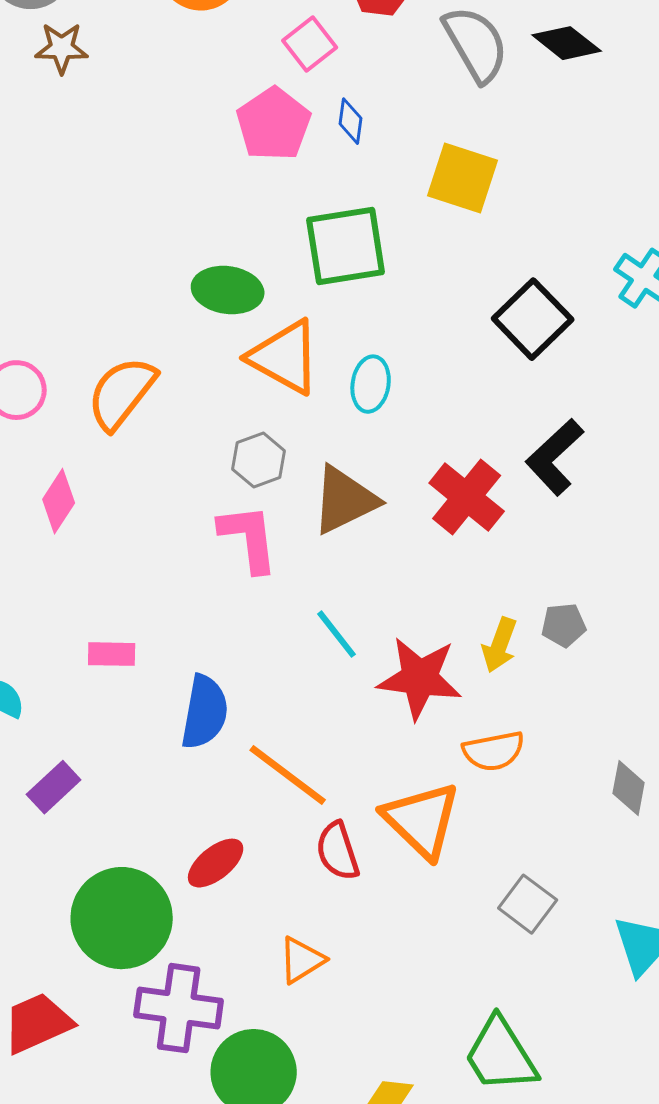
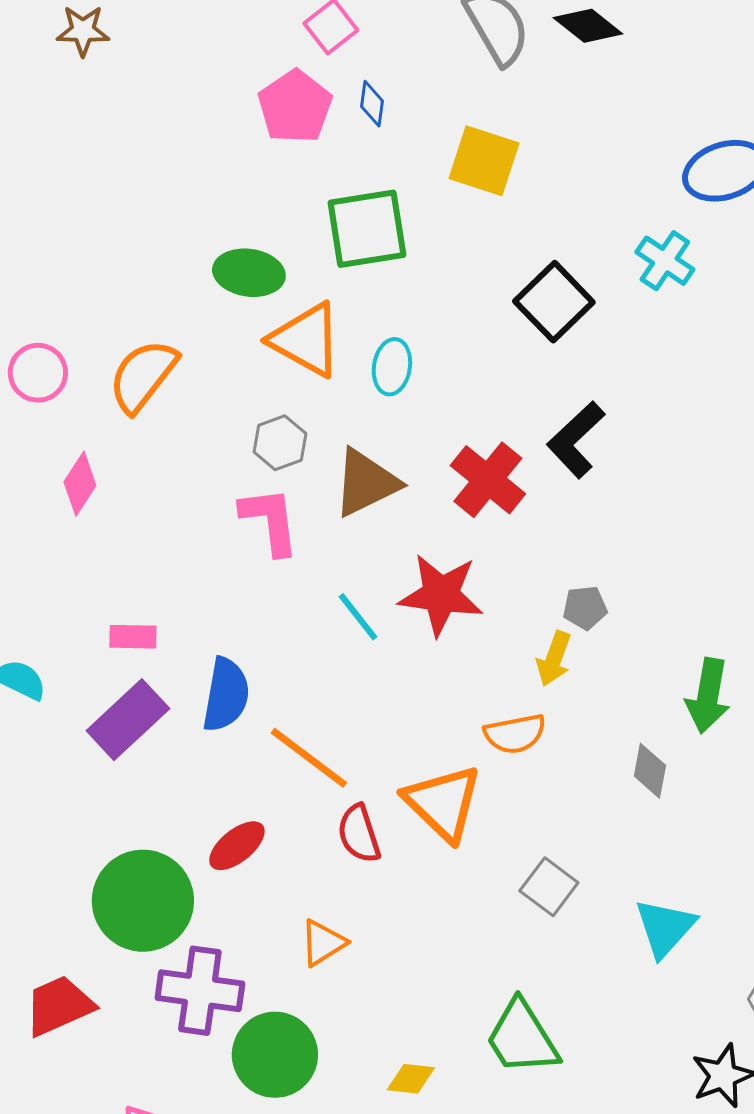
yellow arrow: (500, 645) -> (554, 659), moved
red star: (420, 678) -> (441, 595), moved
purple rectangle: (54, 787) -> (128, 720), moved, size x1.5

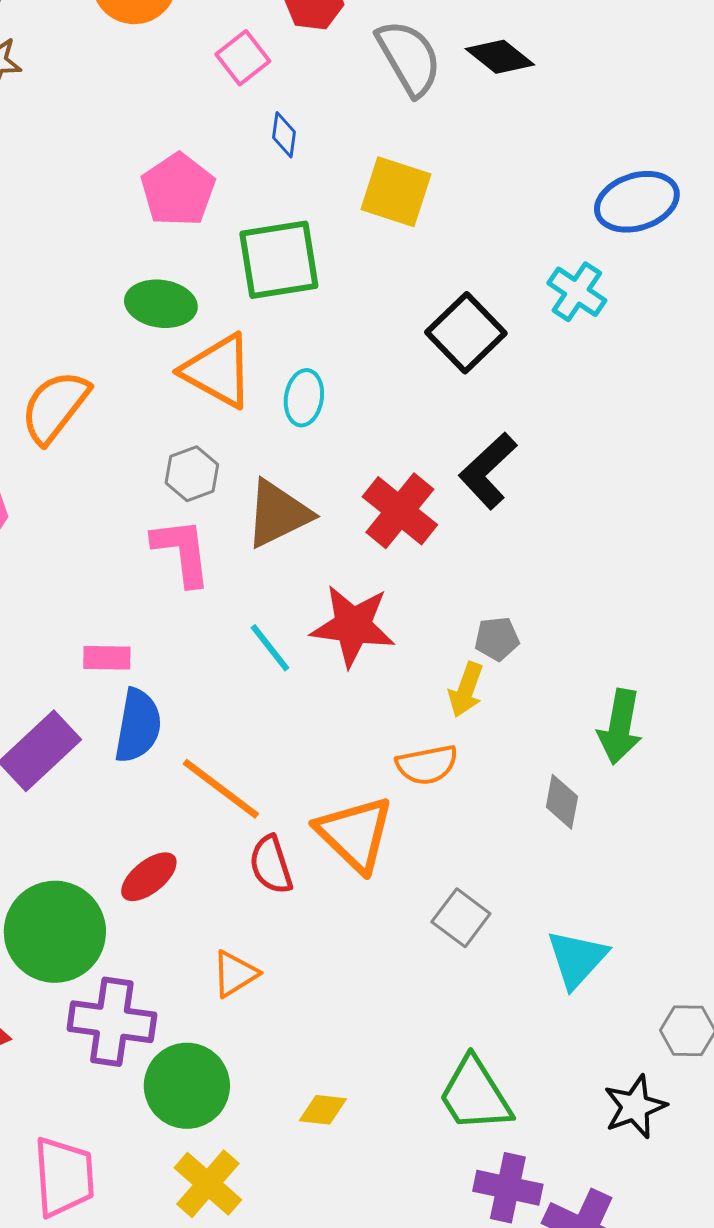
pink pentagon: (295, 107) -> (178, 190), moved
pink rectangle: (133, 637) -> (107, 658), moved
green trapezoid: (522, 1038) -> (475, 1095), moved

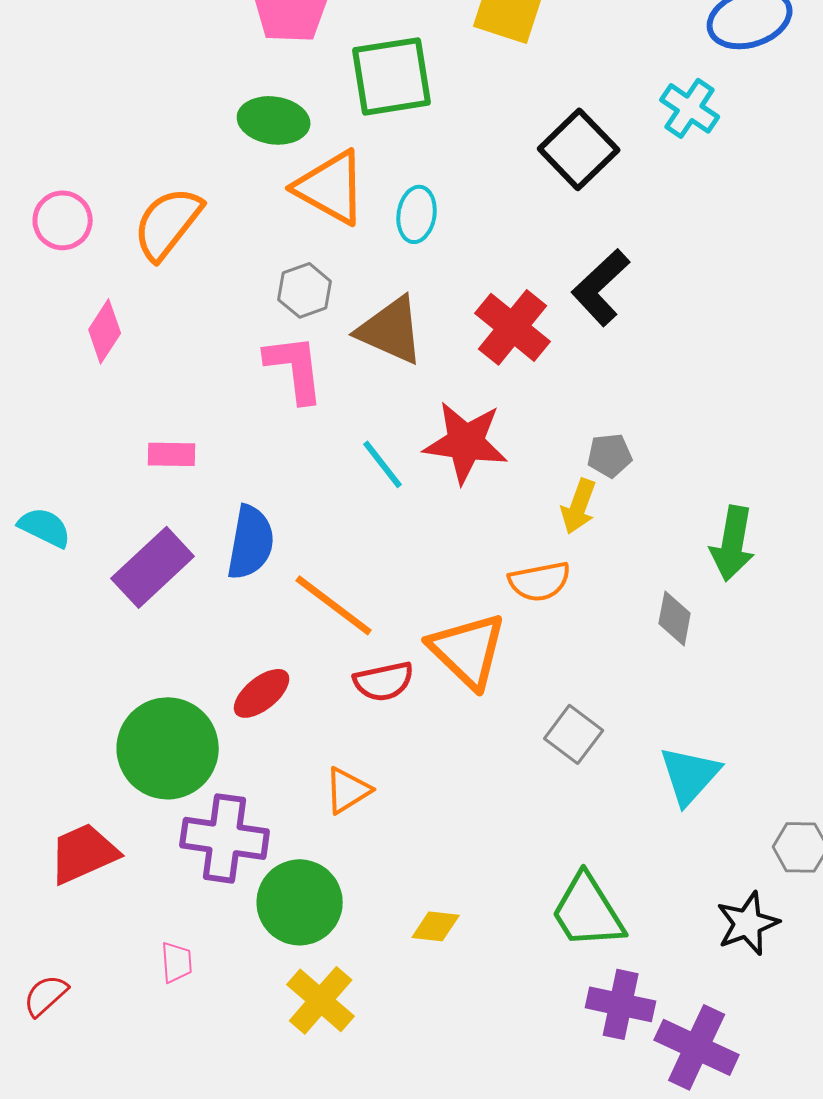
brown triangle: (278, 514) -> (391, 330), turned 50
pink rectangle: (107, 658) -> (172, 454), moved
red semicircle: (271, 865) -> (384, 681), turned -84
pink trapezoid: (64, 1177) -> (177, 962), moved, size x0.5

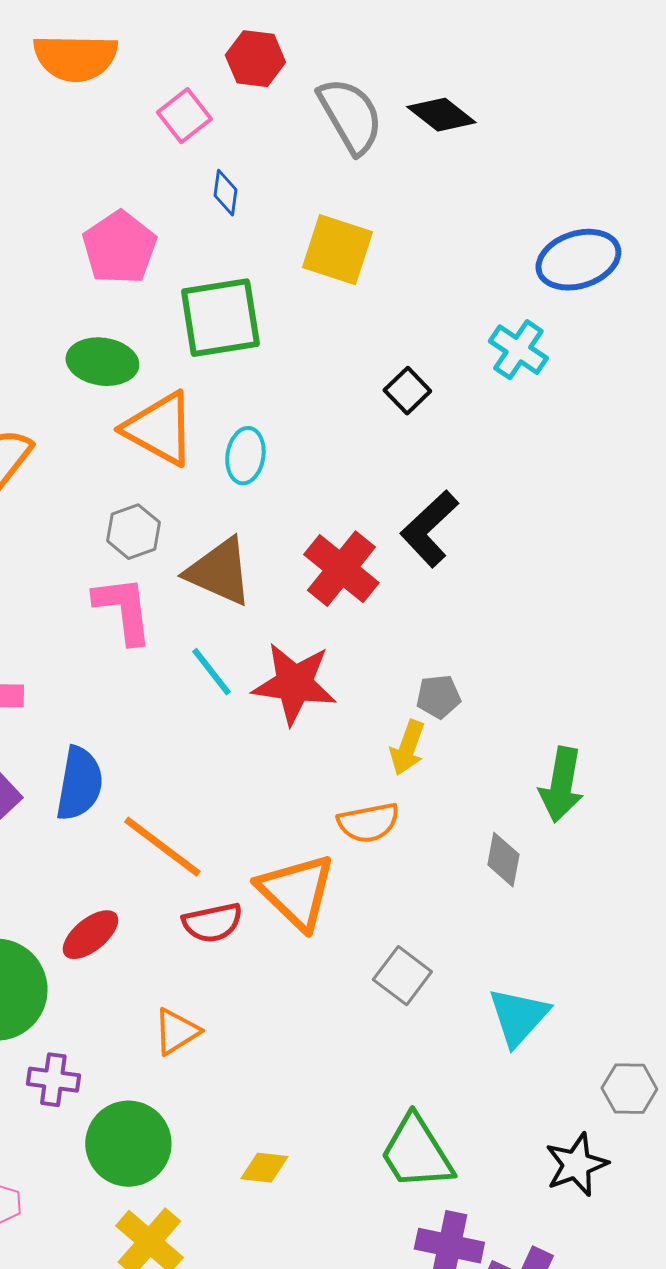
black square: (579, 149) -> (407, 391), size x0.6
cyan line: (383, 464) -> (211, 672), moved
purple cross: (225, 838) -> (53, 1080), size x0.6

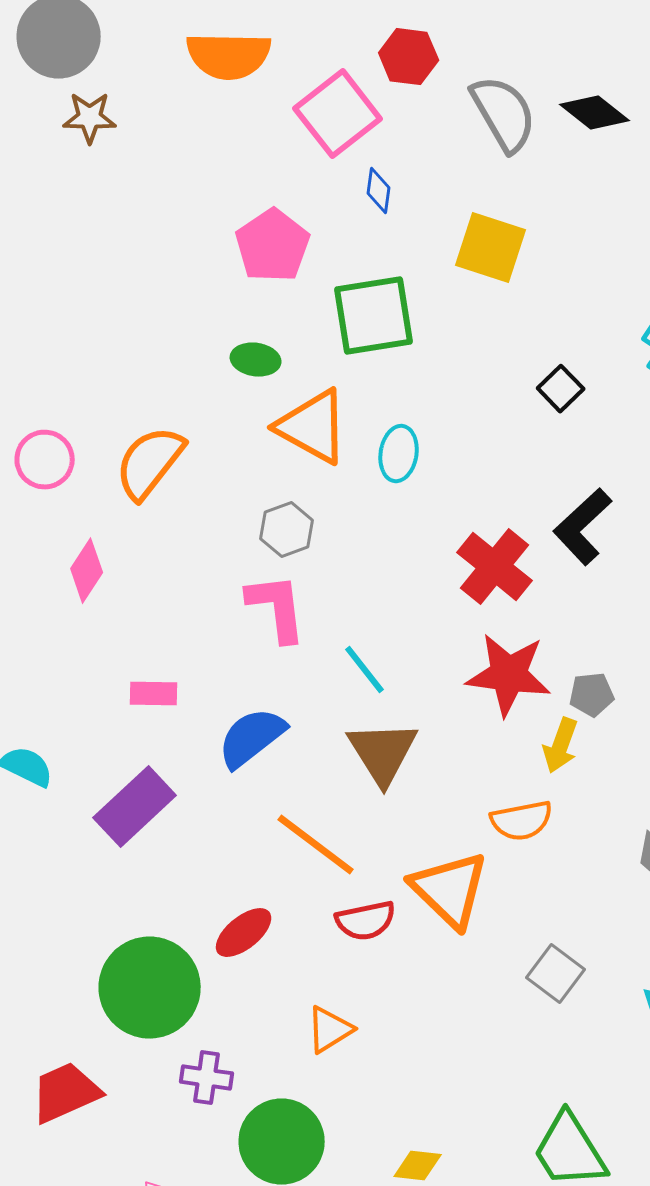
pink square: (184, 116) -> (338, 114), size x1.6
green ellipse: (102, 362) -> (256, 360), size x0.7
brown triangle: (219, 572) -> (383, 753), moved, turned 34
red star: (294, 684) -> (509, 675), moved
blue semicircle: (79, 784) -> (252, 738), moved, turned -138

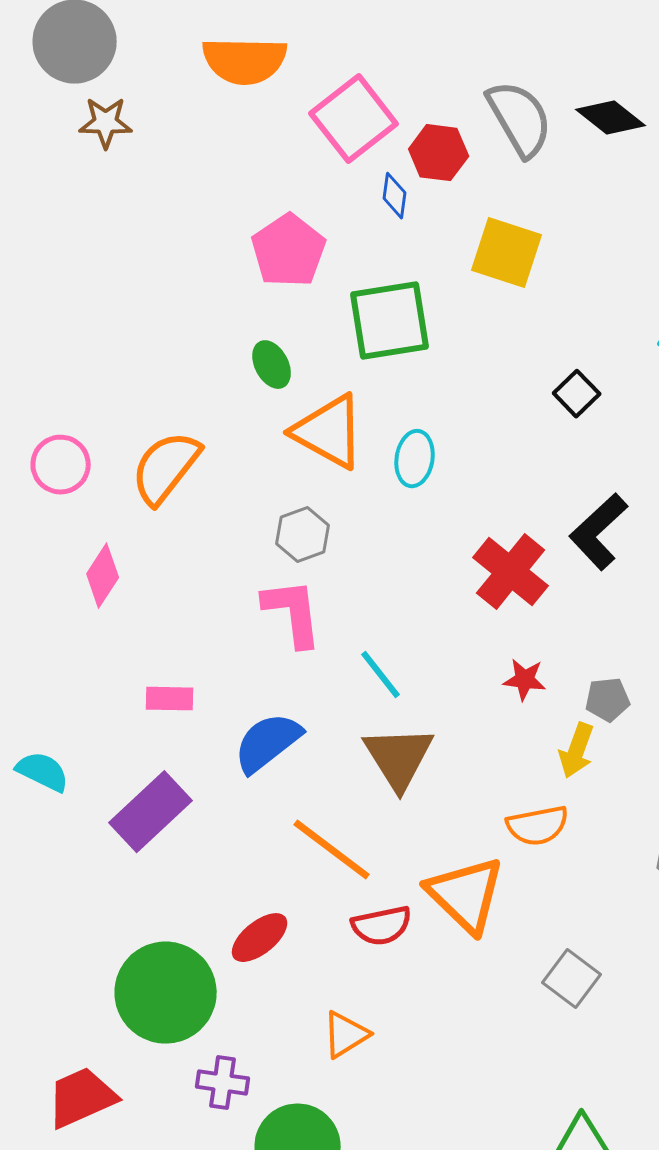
red hexagon: (409, 57) -> (439, 153), moved
green ellipse: (256, 360) -> (272, 365), turned 54
red star: (509, 675) -> (525, 680), size x0.5

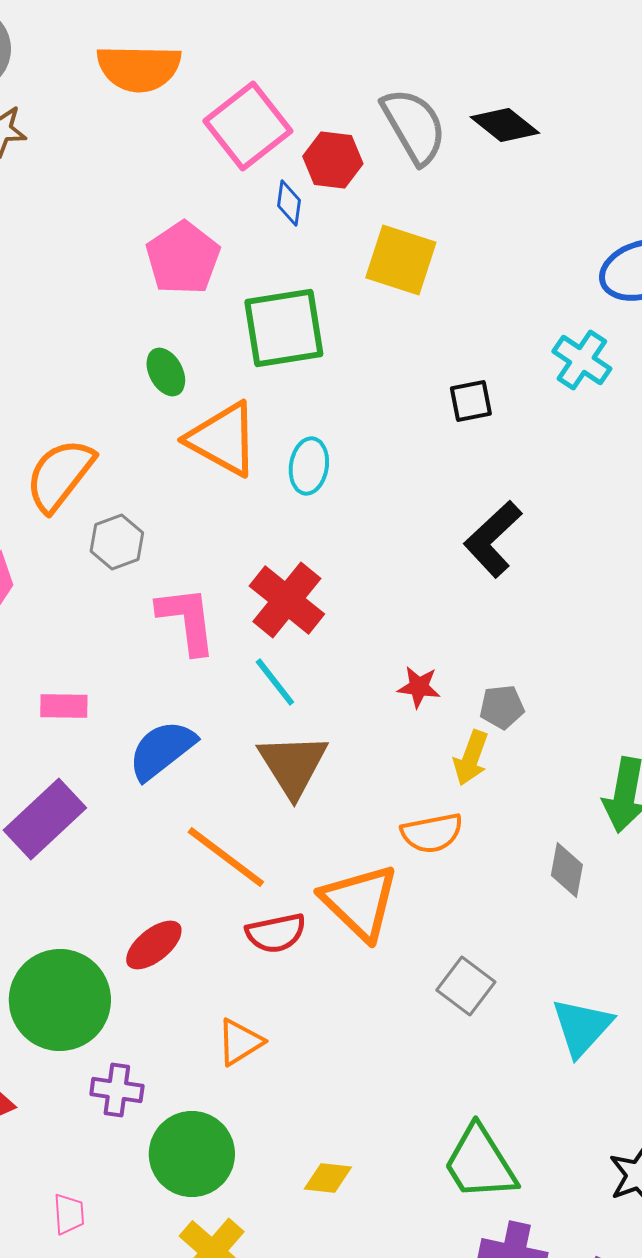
black square: (577, 394) -> (471, 401), turned 33
gray hexagon: (303, 535) -> (117, 542), moved
red cross: (511, 572) -> (287, 600), moved

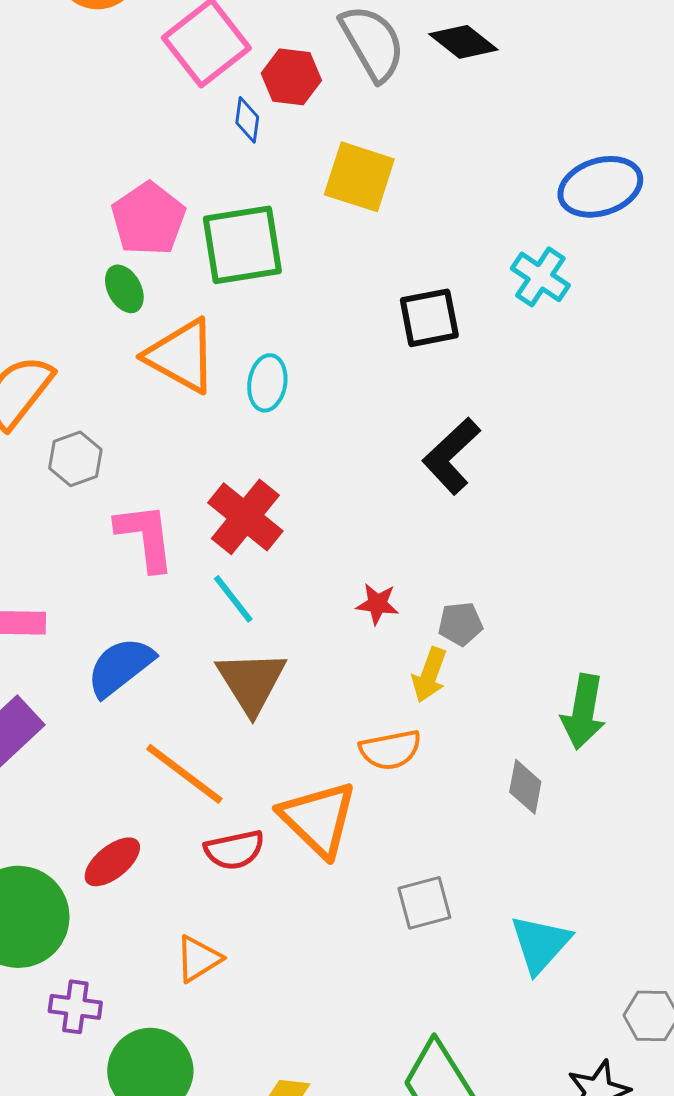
pink pentagon: (183, 258) -> (148, 219), moved
black square: (471, 401) -> (429, 318), size x1.4
gray square: (466, 986) -> (424, 903), turned 38

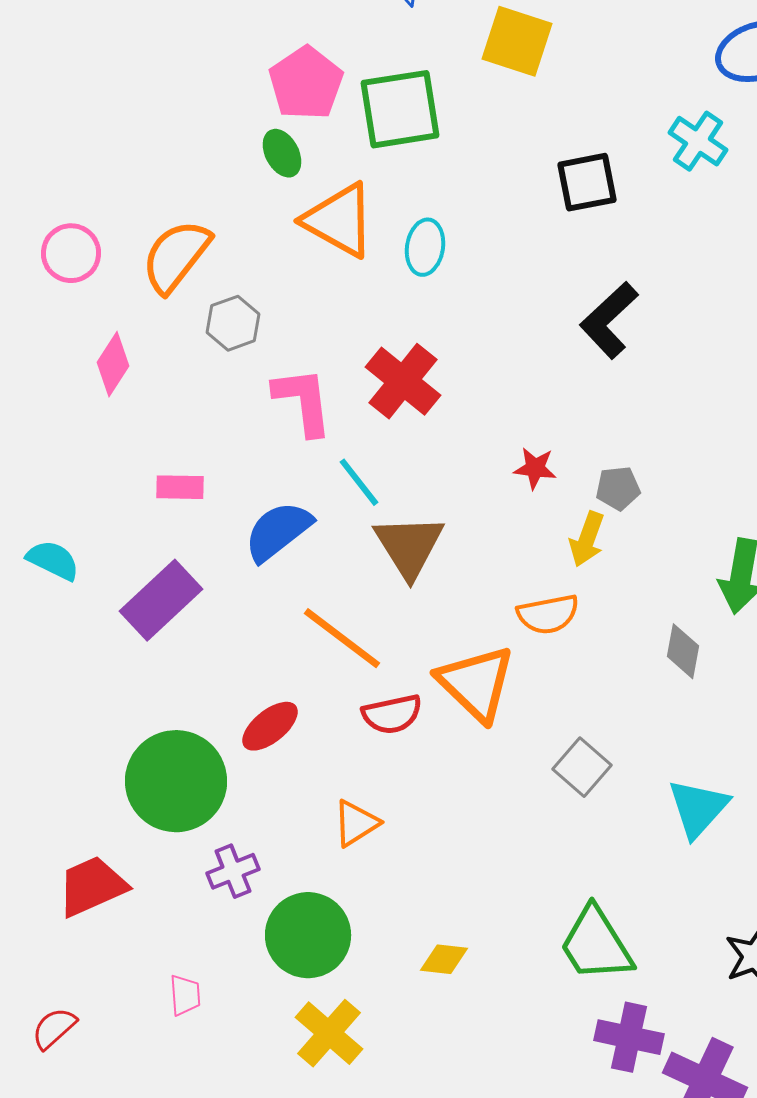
cyan line: (233, 599) -> (359, 482), moved
gray square: (424, 903) -> (582, 767), turned -34
purple cross: (75, 1007) -> (233, 871), turned -30

